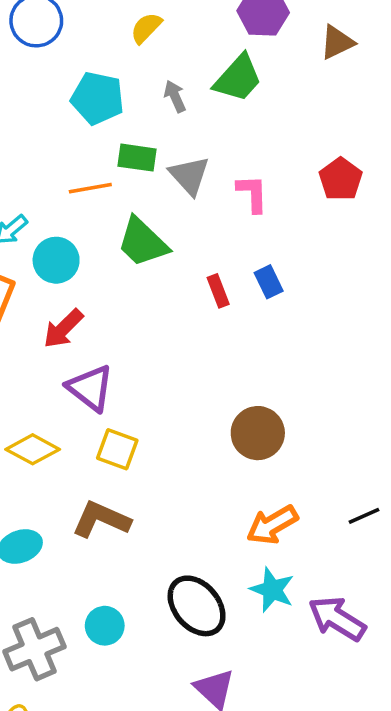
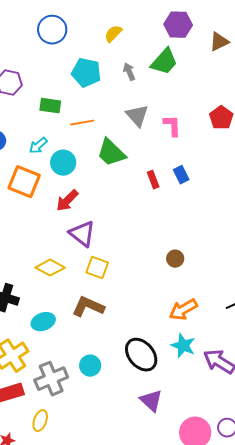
green rectangle: (137, 158) -> (50, 106), moved
brown circle: (258, 433) -> (175, 259), size x0.6

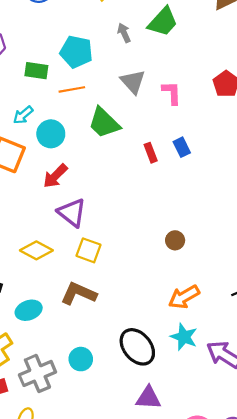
cyan pentagon: (86, 73) -> (76, 52), moved
purple triangle: (151, 401) -> (148, 398), turned -40

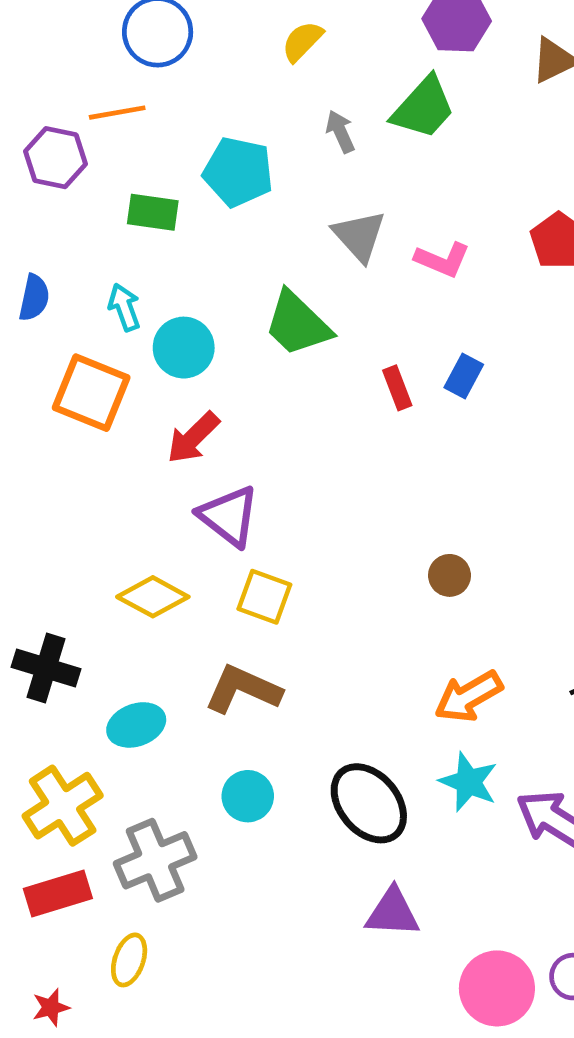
orange line: (72, 89) -> (117, 113), moved
pink L-shape: (172, 93) -> (442, 260), turned 115
cyan arrow: (23, 115) -> (124, 307), turned 110
blue rectangle: (182, 147) -> (464, 376), turned 54
cyan circle: (81, 359) -> (248, 796), moved

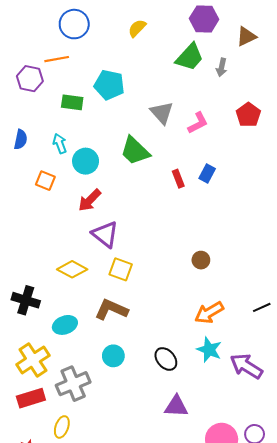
gray arrow: (340, 132) -> (222, 67), moved, turned -144
pink L-shape: (442, 260) -> (198, 123), turned -50
orange square: (91, 393) -> (45, 181), size x0.6
black ellipse: (369, 803) -> (166, 359), size x0.7

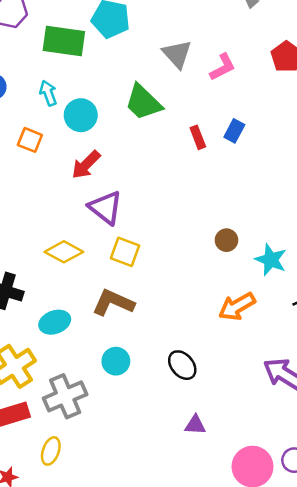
green rectangle: (72, 102) -> (64, 41), size x1.5
cyan star: (209, 350) -> (271, 260), moved
purple triangle: (176, 406) -> (195, 425), size x0.7

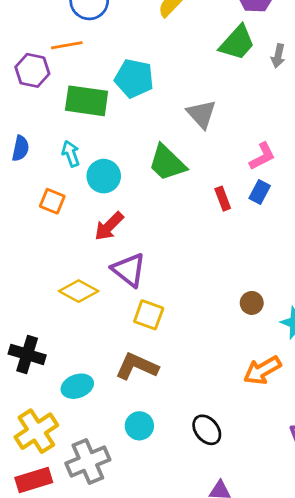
pink L-shape: (223, 67) -> (262, 156), moved
yellow diamond: (64, 252) -> (79, 291), moved

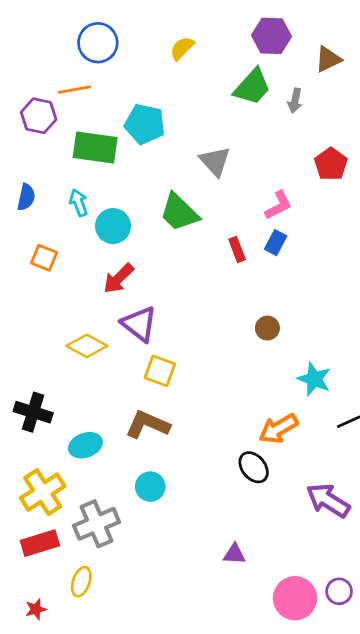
orange square: (52, 201) -> (44, 258), moved
brown circle: (252, 303) -> (267, 328), moved
black ellipse: (207, 430) -> (254, 467), moved

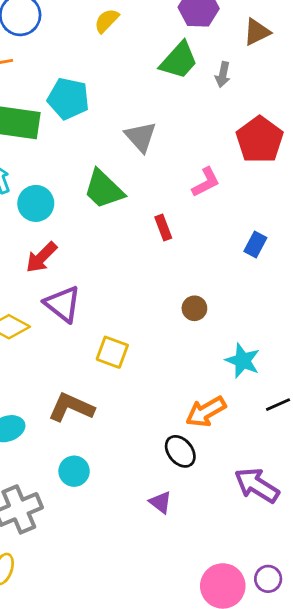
red pentagon: (331, 164) -> (260, 140), size x1.4
blue rectangle: (276, 243) -> (255, 245), moved
yellow square: (160, 371) -> (112, 352), moved
purple triangle: (234, 554) -> (160, 502), moved, turned 35

